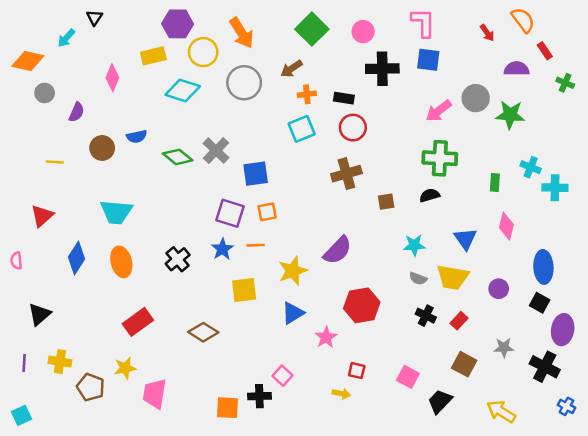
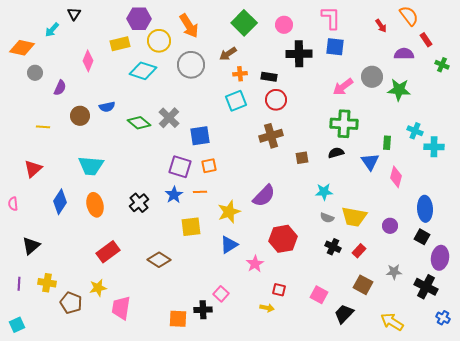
blue triangle: (465, 239) -> (370, 162), moved

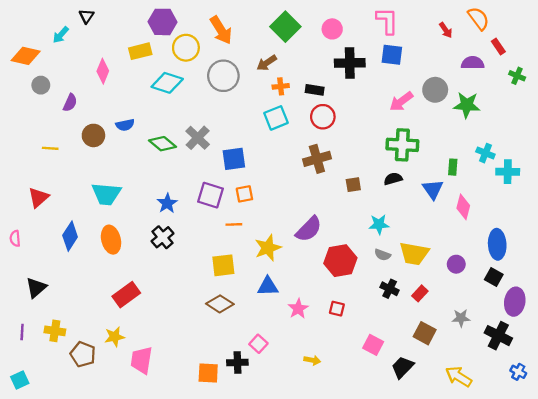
blue star: (174, 195) -> (167, 203), moved
red hexagon: (283, 239) -> (340, 261), moved
blue triangle: (229, 245) -> (268, 286), turned 30
brown diamond: (159, 260) -> (220, 304), moved
red square: (279, 290) -> (337, 309), moved

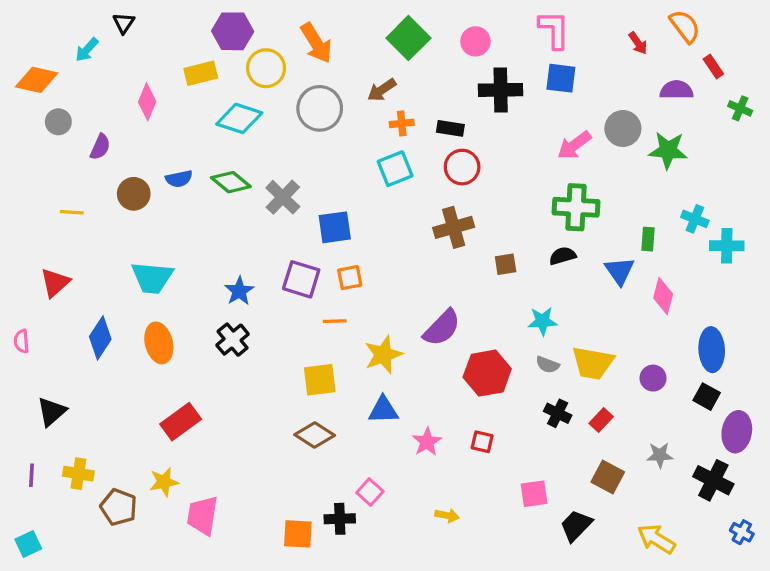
green diamond: (163, 144) -> (231, 182), moved
pink square: (373, 345) -> (534, 494), turned -36

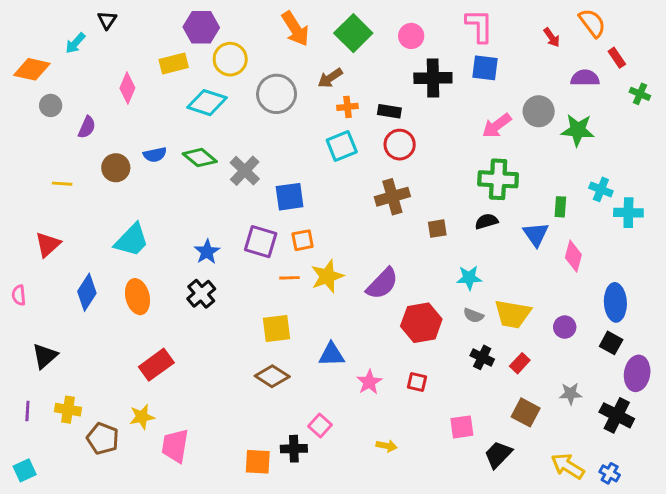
orange arrow: (316, 43) -> (295, 29), moved
cyan trapezoid: (152, 278) -> (132, 240), turned -51
yellow star: (383, 355) -> (327, 276), moved
blue cross: (742, 532) -> (610, 473), moved

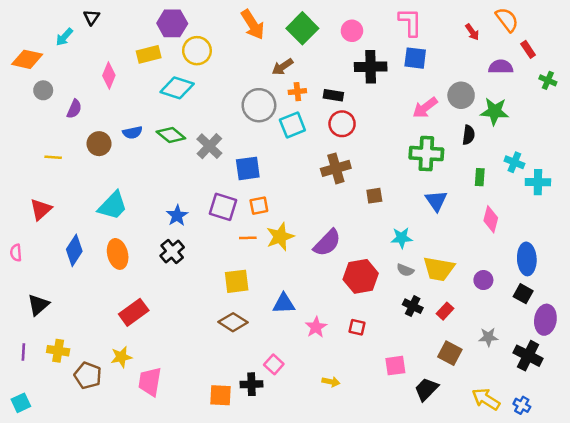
gray circle: (277, 94) -> (259, 105), moved
black semicircle: (486, 221) -> (469, 135), moved, turned 114
blue triangle: (536, 234) -> (436, 201), moved

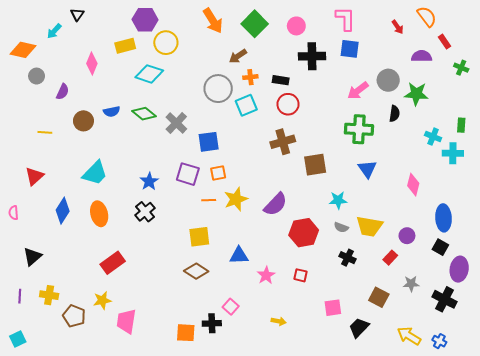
green rectangle: (480, 177) -> (461, 125), moved
brown square: (374, 196) -> (315, 165), size x1.6
red rectangle: (445, 311) -> (390, 258), moved

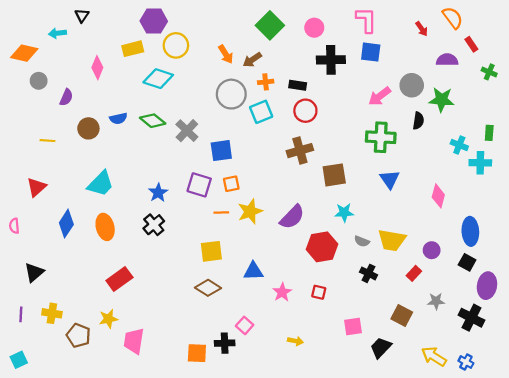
orange arrow: (213, 21) -> (226, 54), moved, size x0.7
cyan arrow: (54, 31) -> (57, 33), turned 42
cyan star: (338, 200) -> (344, 213), moved

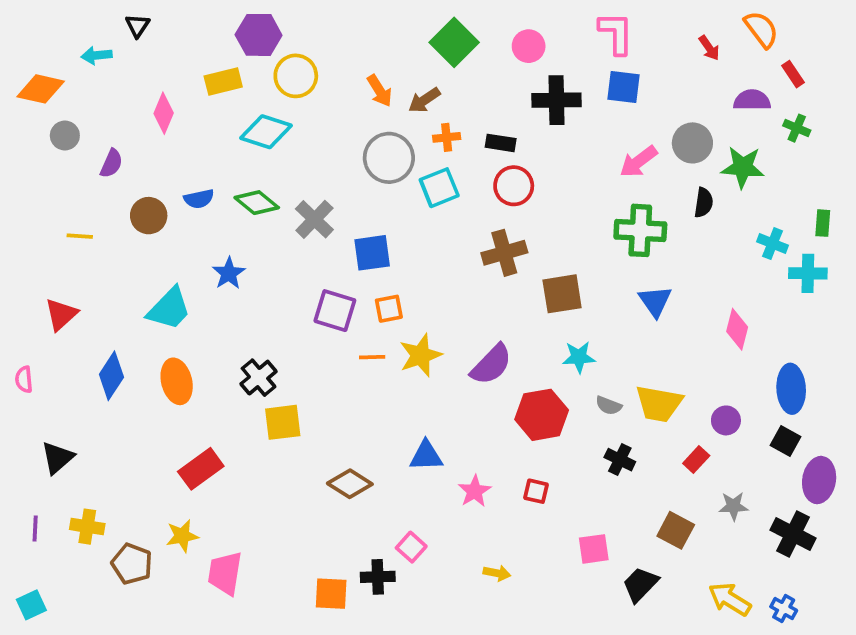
green cross: (489, 72) -> (797, 128), moved
blue star: (158, 193) -> (229, 273), moved
yellow square: (211, 251) -> (283, 422), moved

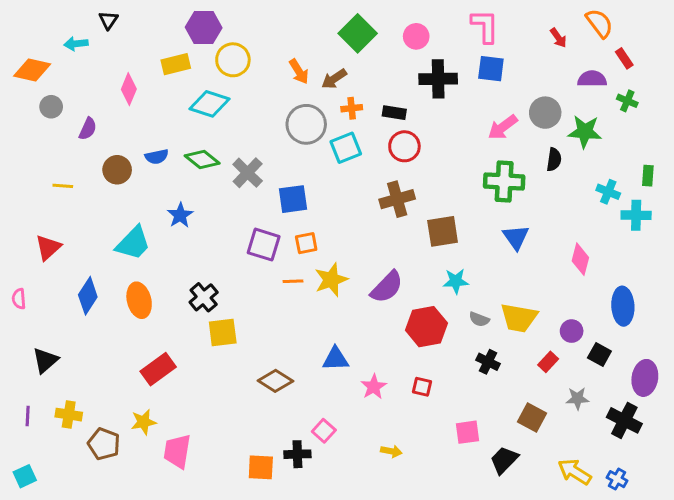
black square: (786, 441) -> (599, 354), moved

